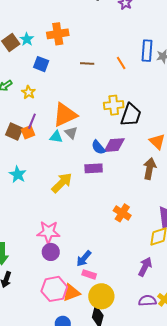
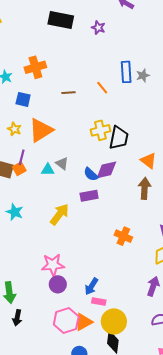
orange triangle: (65, 115) -> (41, 130), moved

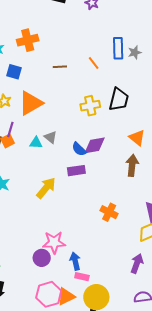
black trapezoid: (119, 138) -> (119, 99), moved
pink star: (53, 265) -> (54, 242), moved
blue arrow: (91, 286) -> (75, 261), turned 132

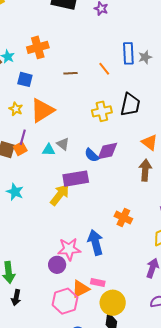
purple rectangle: (76, 171) -> (76, 179), moved, size x1.4
blue arrow: (75, 261) -> (95, 242), moved, size x1.4
orange triangle: (66, 296) -> (81, 289), moved

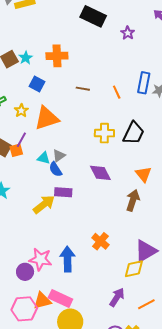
gray triangle: (63, 144) -> (59, 156), turned 32
purple diamond: (107, 151) -> (100, 173), turned 60
blue semicircle: (92, 155) -> (56, 169), moved
purple rectangle: (76, 179) -> (63, 192), size x0.7
pink rectangle: (98, 282) -> (60, 299), size x1.6

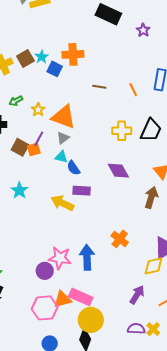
blue square: (37, 84) -> (55, 69), moved
orange triangle: (47, 118) -> (64, 117), turned 40
gray triangle: (59, 156) -> (63, 138), moved
yellow arrow: (44, 204) -> (62, 203), turned -115

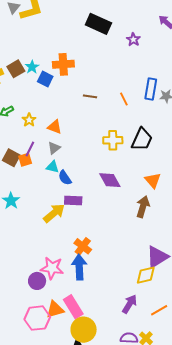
orange triangle: (64, 117) -> (55, 127), size x0.6
yellow arrow: (62, 203) -> (54, 213), turned 115
orange cross: (120, 239) -> (83, 246), moved
pink rectangle: (81, 297) -> (73, 307), turned 35

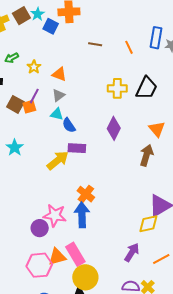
purple diamond: (110, 180) -> (114, 128), turned 55

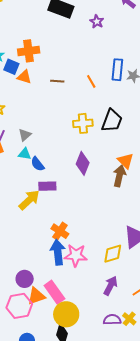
orange triangle: (59, 74) -> (24, 77), moved
brown arrow: (146, 155) -> (119, 176), moved
pink star: (55, 215) -> (76, 255), moved
yellow diamond: (148, 224) -> (113, 254), moved
purple circle: (40, 228) -> (25, 279), moved

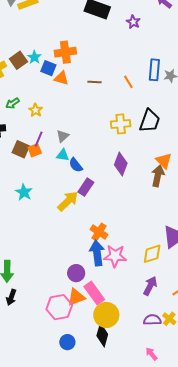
purple rectangle: (47, 186) -> (86, 187), turned -54
purple circle: (25, 279) -> (76, 273), moved

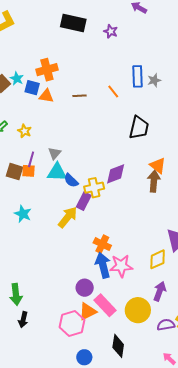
yellow cross: (121, 124) -> (94, 188), moved
orange square: (35, 150) -> (29, 171), turned 32
cyan triangle: (63, 155) -> (57, 172), size x1.5
purple diamond: (121, 164) -> (116, 174), turned 55
yellow circle: (106, 315) -> (138, 310), moved

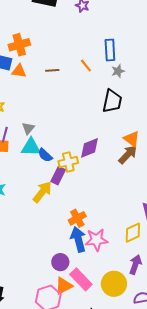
gray star: (154, 80) -> (118, 71), moved
brown arrow: (154, 181) -> (128, 155), turned 40
orange cross: (102, 244) -> (77, 218), turned 36

